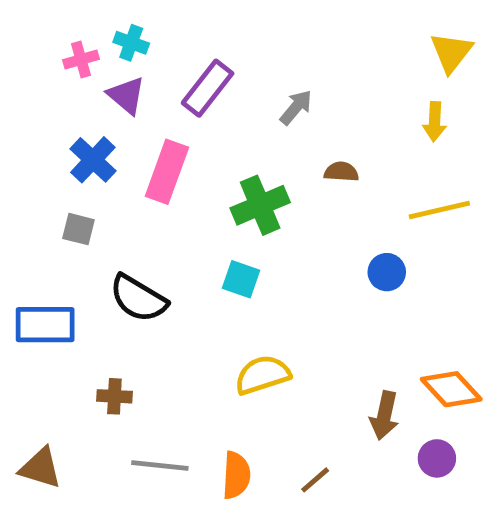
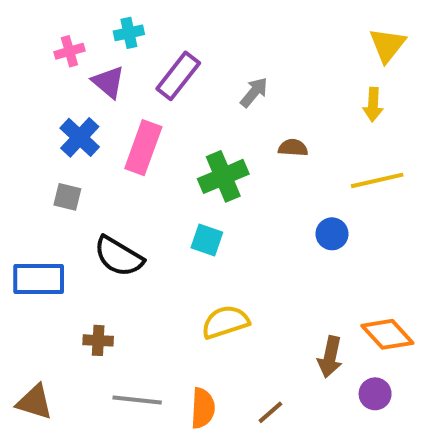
cyan cross: (131, 43) -> (129, 33), moved, turned -32

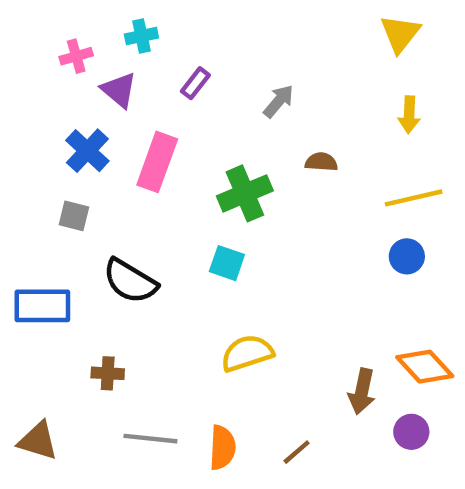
yellow triangle: (387, 45) -> (400, 34), moved
purple rectangle: (178, 76) -> (195, 83), size x0.6
blue circle: (332, 234) -> (407, 256), moved

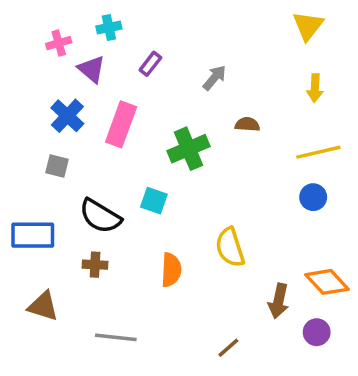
cyan square: (227, 263) -> (154, 201), moved
yellow semicircle: (247, 353) -> (230, 247), moved, turned -90
brown cross: (108, 373) -> (95, 265), moved
brown triangle: (38, 441) -> (43, 306), moved
orange semicircle: (222, 448) -> (171, 270), moved

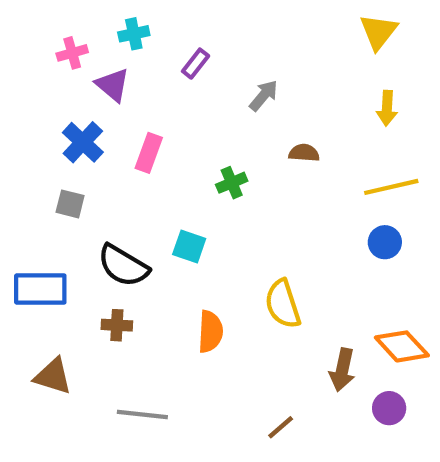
purple rectangle: (150, 64) -> (196, 64), moved
pink rectangle: (121, 124) -> (149, 153), size x0.7
green cross: (189, 149) -> (232, 183), size x0.6

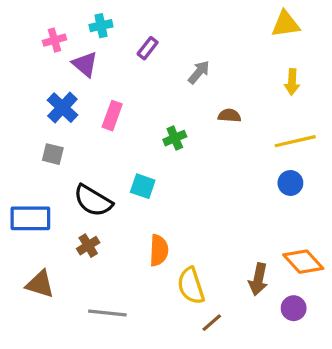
yellow triangle: (378, 32) -> (286, 24), turned 44
yellow semicircle: (283, 304) -> (191, 286), moved
brown cross: (117, 325) -> (88, 246), turned -35

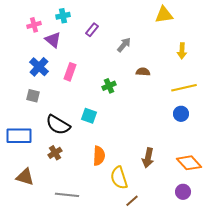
yellow triangle: (286, 24) -> (164, 15), moved
brown arrow: (258, 279) -> (148, 158), moved

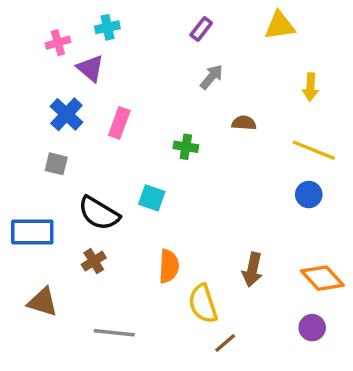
purple rectangle: (92, 30) -> (201, 29), moved
green cross: (109, 86) -> (186, 147), turned 32
yellow line: (184, 88) -> (314, 150), turned 35

